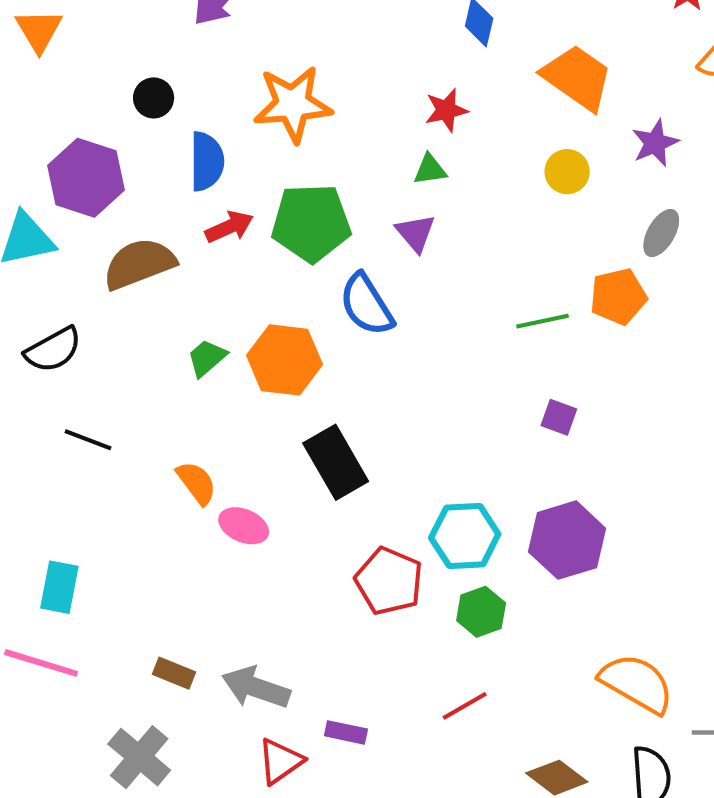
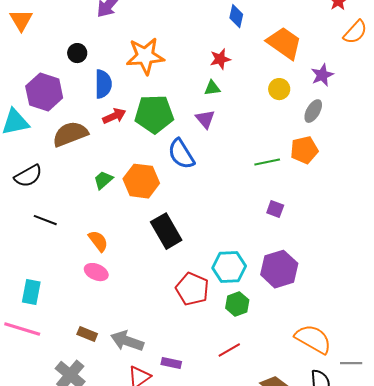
gray ellipse: (661, 233) -> (313, 111), moved
pink ellipse: (244, 526) -> (96, 272), moved

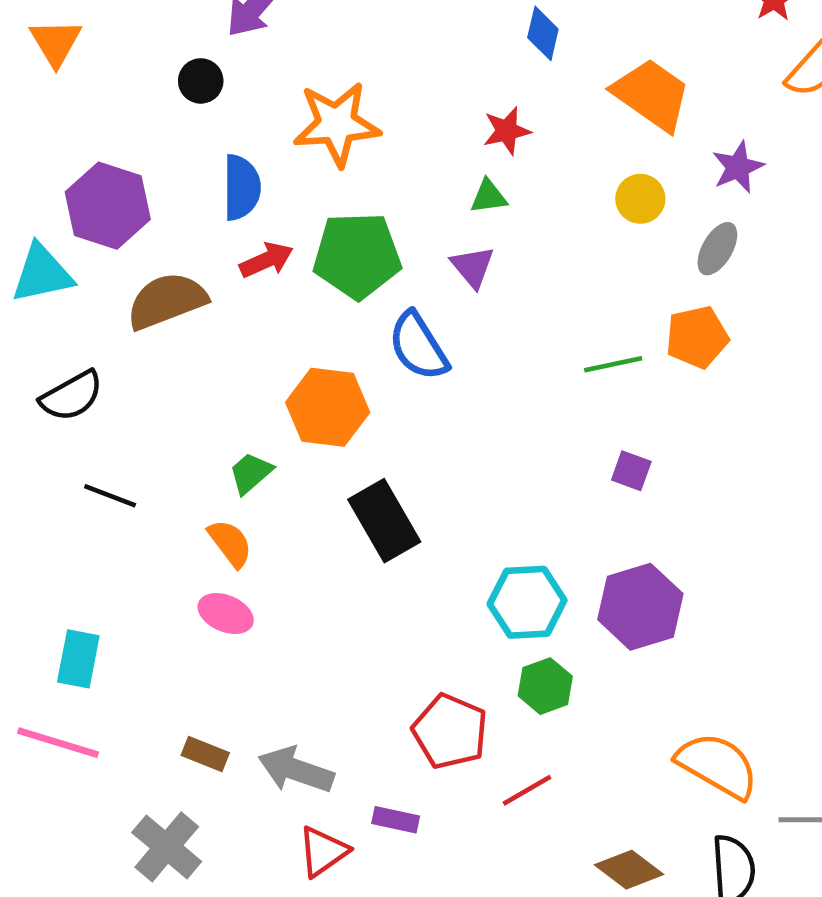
black circle: (77, 53) -> (201, 81), moved
green trapezoid: (103, 180) -> (251, 473), moved
red pentagon: (192, 289) -> (450, 731), moved

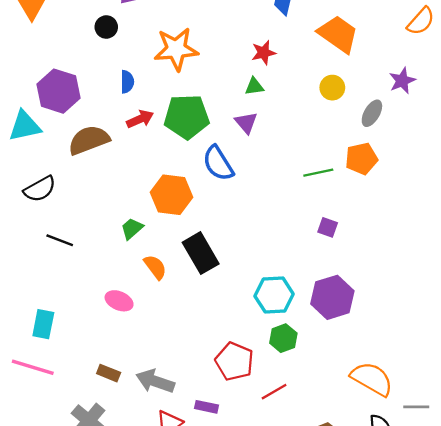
purple star: (738, 167) -> (402, 81), moved
blue semicircle: (242, 187) -> (127, 82), size x0.7
orange semicircle: (230, 543) -> (155, 267), moved

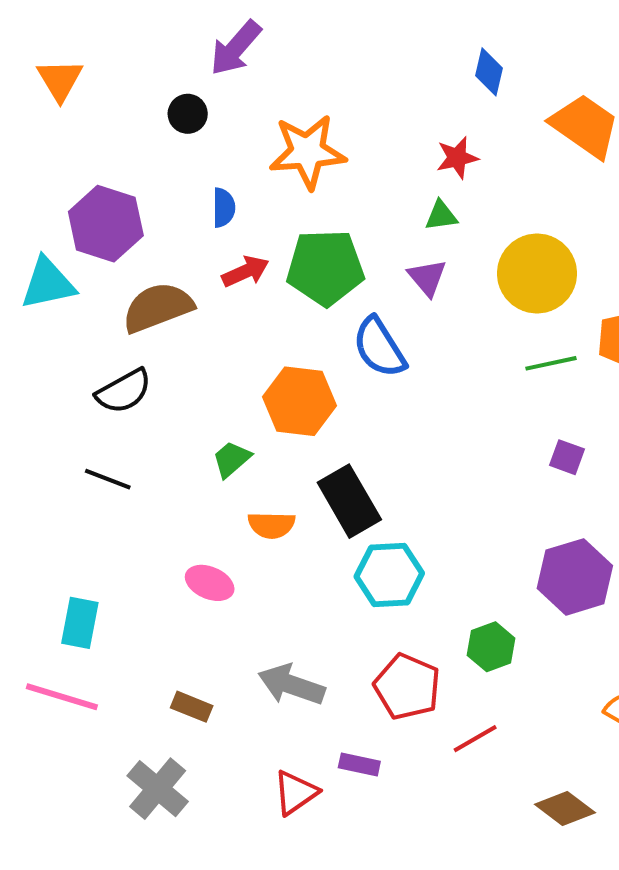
yellow circle: (332, 88) -> (537, 273), moved, size x1.8
black semicircle: (40, 189) -> (124, 391), moved
orange semicircle: (155, 267) -> (271, 525), turned 128
cyan hexagon: (274, 295) -> (389, 575), moved
gray arrow: (155, 381) -> (291, 685), moved

